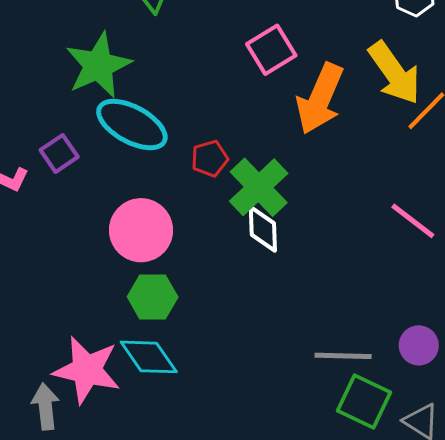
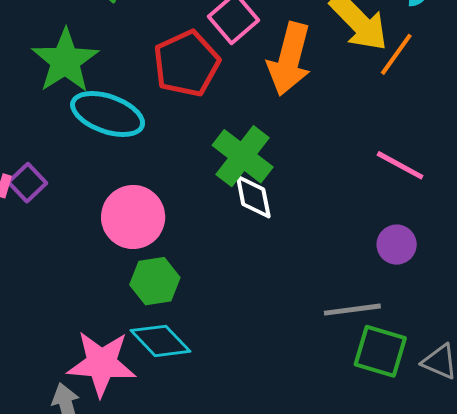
purple square: (59, 153) -> (27, 183), moved
red pentagon: (210, 159) -> (186, 64), moved, size x1.8
purple circle: (419, 345) -> (397, 245), moved

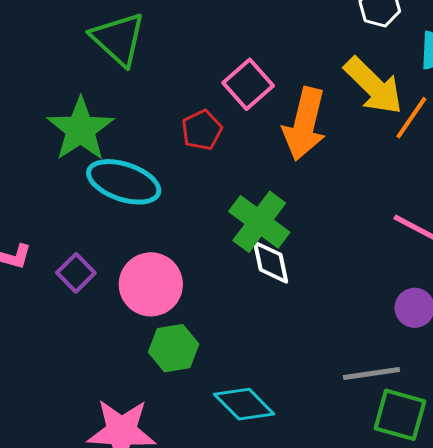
red pentagon: (186, 64) -> (202, 130), size x0.6
purple square: (27, 183) -> (76, 273), moved
cyan diamond: (161, 341) -> (244, 404), moved

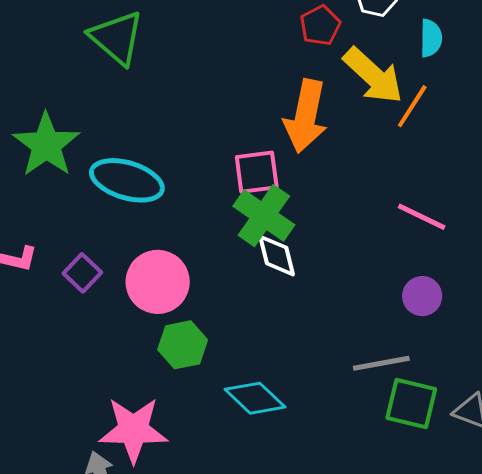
pink square: (248, 84) -> (257, 172), moved, turned 36
green star: (80, 129) -> (46, 145), moved
red pentagon: (202, 130) -> (320, 25), moved

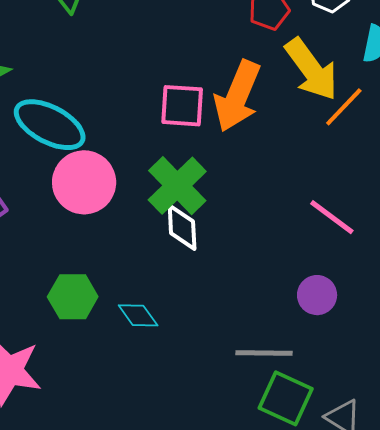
pink square: (257, 172) -> (182, 106), moved
pink circle: (158, 282) -> (84, 182), moved
cyan diamond: (255, 398) -> (138, 315), moved, size x0.7

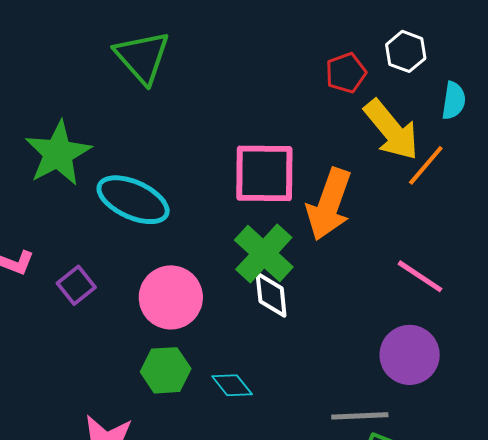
orange arrow: (237, 96) -> (329, 204), moved
pink square: (182, 106) -> (264, 173), size x1.4
pink circle: (84, 182) -> (171, 297), moved
purple circle: (317, 295) -> (410, 355), size x1.5

